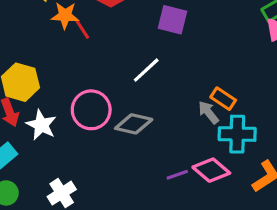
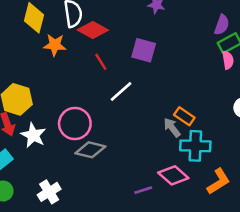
red line: (82, 29) -> (101, 62), moved
gray diamond: (134, 124) -> (90, 150), moved
purple line: (177, 175) -> (143, 190), moved

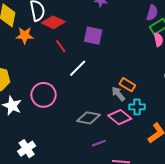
cyan cross: (195, 146) -> (137, 107), size x0.7
gray diamond: (90, 150) -> (88, 118), moved
pink diamond: (173, 175) -> (120, 117), moved

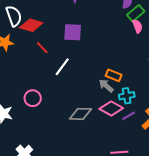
pink circle: (44, 95) -> (33, 98), size x0.7
purple line: (99, 143) -> (129, 116), moved

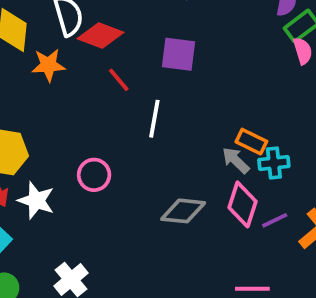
white line: (62, 67) -> (154, 119), turned -30
cyan cross: (127, 96) -> (274, 163), moved
pink diamond: (111, 109) -> (243, 204), turned 75

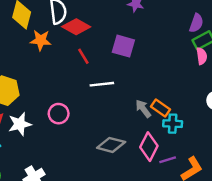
white line: (154, 119) -> (102, 84), turned 65
gray arrow: (236, 160) -> (143, 109), moved
white star: (36, 200) -> (20, 124), turned 30

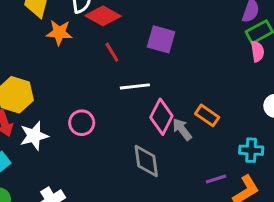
gray arrow: (143, 109) -> (182, 129), moved
cyan cross: (173, 124) -> (251, 150), moved
gray diamond: (111, 145) -> (146, 161), turned 68
pink diamond: (149, 147) -> (161, 117), moved

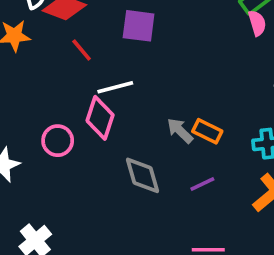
orange rectangle: (207, 115) -> (207, 131), moved
pink diamond: (161, 117) -> (100, 118), moved
purple line: (216, 179) -> (202, 184), moved

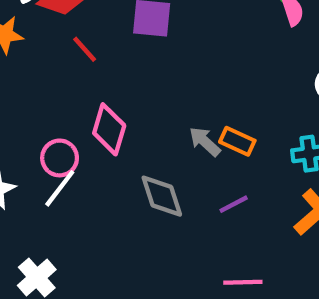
white line: (115, 87) -> (60, 188), moved, turned -36

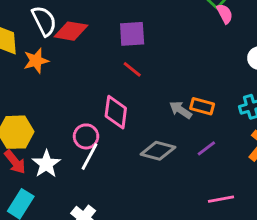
red line: (85, 49) -> (132, 69), moved
gray diamond: (162, 196) -> (158, 151), turned -48

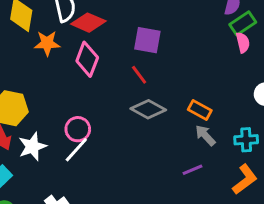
orange rectangle: (202, 106) -> (200, 110), moved
gray arrow: (181, 110) -> (205, 135), moved
pink diamond: (116, 112) -> (87, 59), moved
gray diamond: (158, 151) -> (148, 109), moved

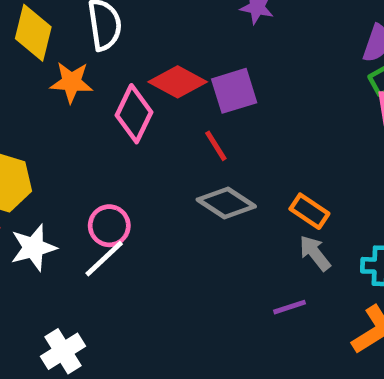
red diamond: (88, 23) -> (178, 82), moved
purple square: (147, 40) -> (234, 91), turned -32

